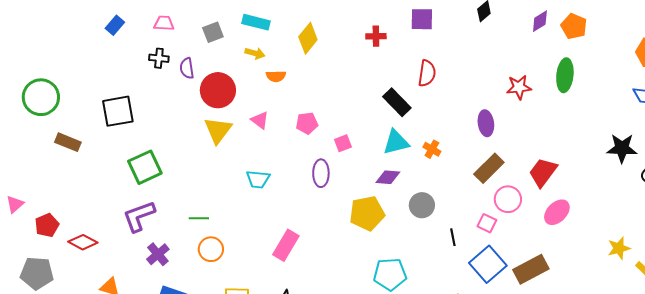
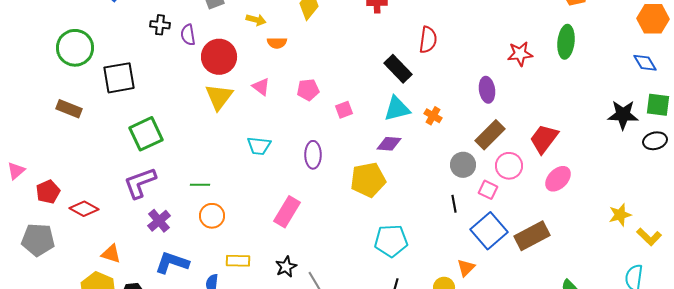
green circle: (41, 97) -> (75, 48), moved
purple ellipse: (321, 173) -> (313, 155), moved
gray circle: (422, 205) -> (463, 165), moved

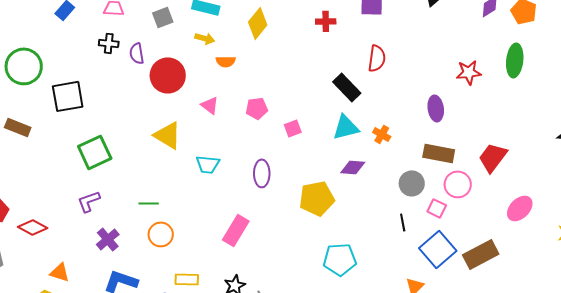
yellow triangle: (219, 97) -> (168, 135), moved, turned -36
brown rectangle: (490, 135) -> (439, 153), turned 56
purple diamond: (389, 144) -> (353, 167), moved
pink ellipse: (558, 179) -> (520, 208), moved
purple L-shape: (140, 183) -> (89, 201), size x0.7

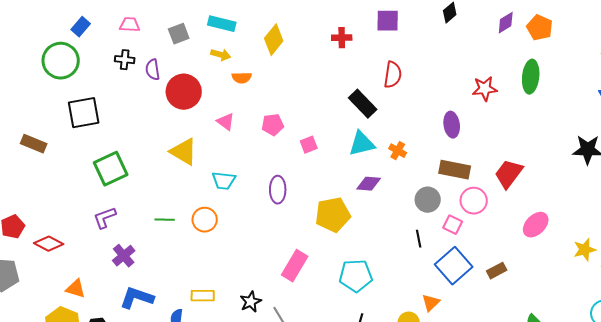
green circle: (24, 66) -> (61, 61), moved
pink rectangle: (236, 230) -> (295, 266), moved
orange circle: (161, 234) -> (205, 220), moved
brown rectangle: (481, 254) -> (497, 271), size x0.6

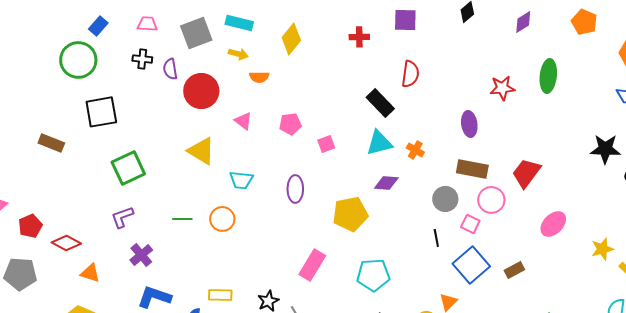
orange pentagon: (540, 28) -> (584, 22), moved
gray square: (179, 34) -> (196, 33), size x1.5
orange triangle: (76, 289) -> (90, 273), moved

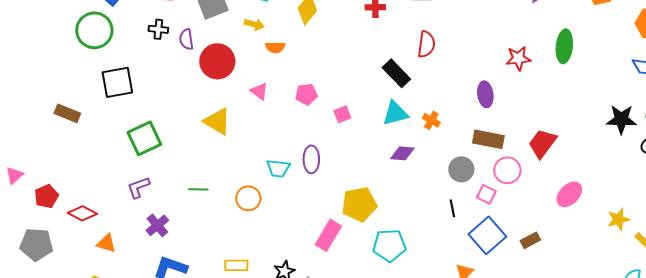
cyan trapezoid: (241, 180) -> (278, 168), moved
yellow pentagon: (350, 214) -> (359, 204), moved
orange circle: (222, 219) -> (248, 198), moved

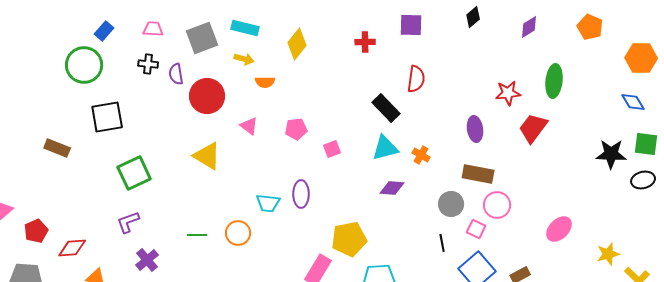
red trapezoid: (542, 143) -> (533, 128), moved
green line: (198, 189) -> (197, 235), moved
red diamond: (82, 213) -> (72, 248), turned -32

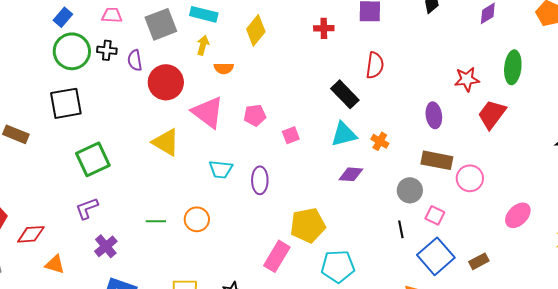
yellow arrow: (244, 59) -> (203, 45), turned -90
green circle: (84, 65) -> (72, 51), moved
pink triangle: (249, 126) -> (208, 112), size x1.8
cyan trapezoid: (268, 203) -> (221, 169), moved
pink circle: (497, 205) -> (470, 178), moved

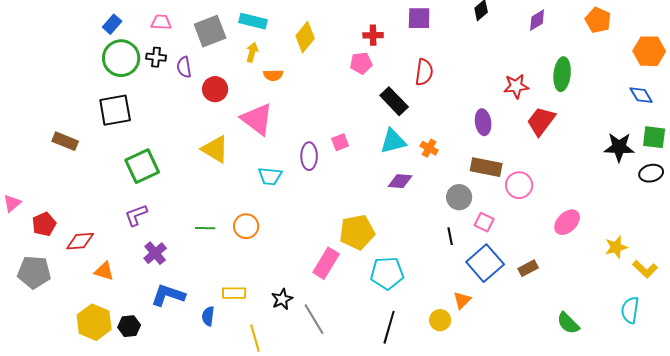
red circle: (166, 82) -> (215, 89), size x0.7
pink pentagon: (255, 115) -> (361, 63), moved
purple ellipse: (260, 180) -> (309, 156), moved

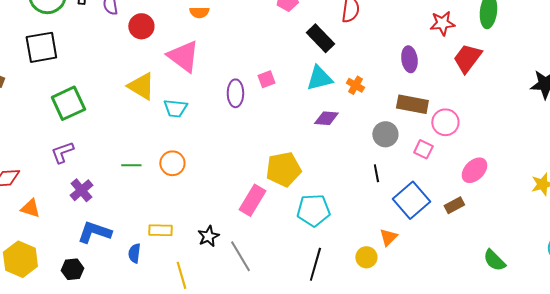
cyan trapezoid: (270, 176) -> (175, 108), moved
pink square: (484, 222) -> (423, 149), moved
pink ellipse: (567, 222) -> (474, 170), moved
black hexagon: (129, 326) -> (72, 269), moved

